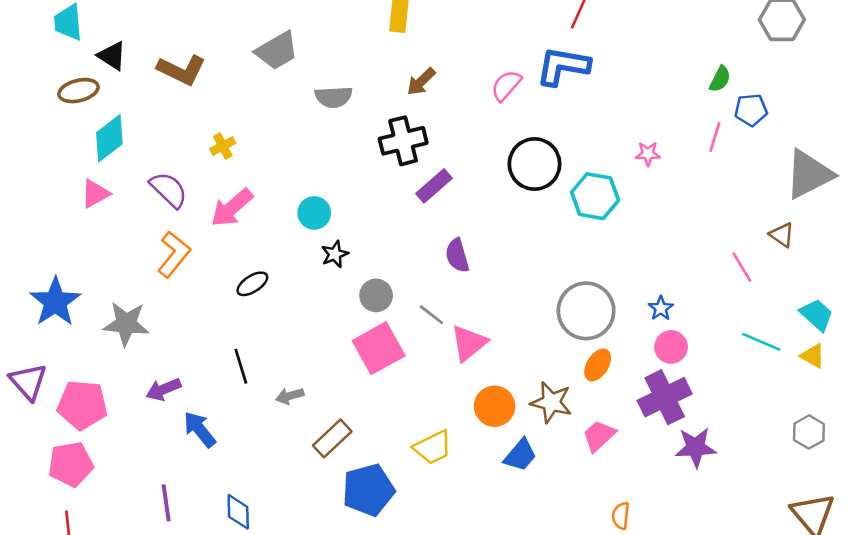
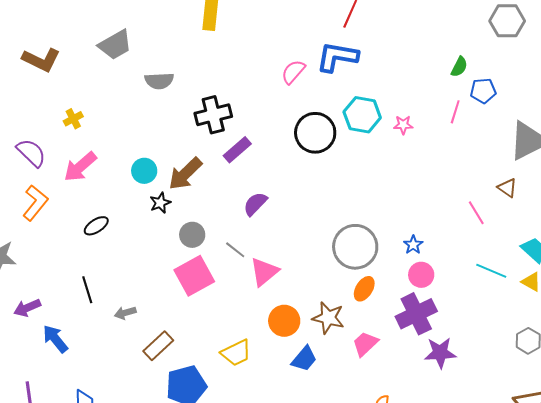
brown arrow: (421, 82) -> (185, 174), moved, size x1.5
cyan hexagon: (595, 196) -> (362, 115), moved
purple semicircle: (457, 255) -> (255, 204), turned 60

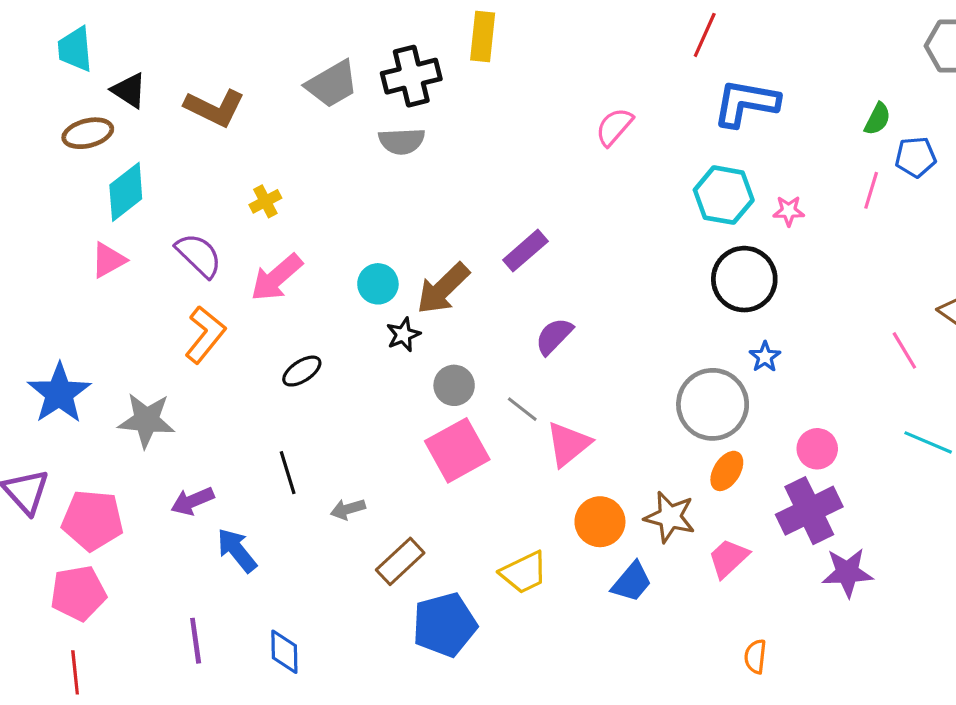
blue L-shape: (337, 57) -> (746, 103), moved
black cross: (213, 115) -> (411, 76), moved
black circle: (315, 133) -> (744, 279), moved
blue star: (413, 245) -> (765, 357), moved

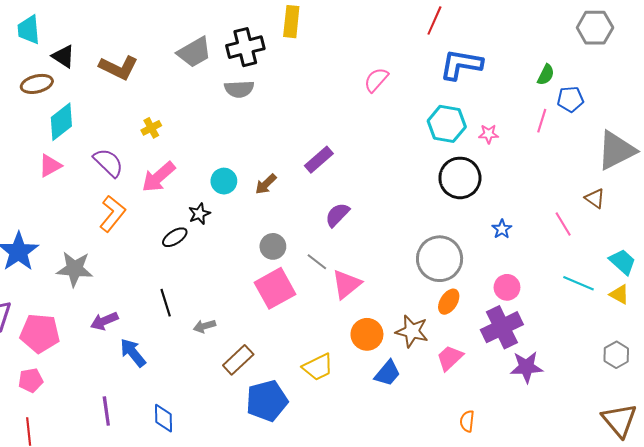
brown arrow: (443, 289) -> (266, 184), size x0.6
black star: (403, 335) -> (199, 214), moved
blue star: (765, 357) -> (502, 229), moved
pink pentagon: (78, 593) -> (31, 380), size x0.7

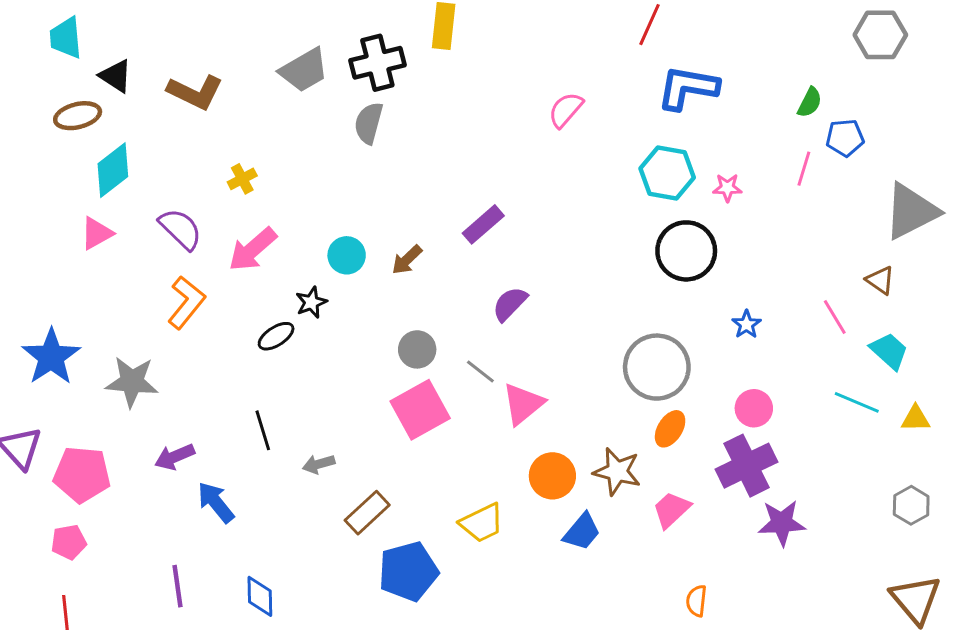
gray semicircle: (239, 89) -> (369, 123), turned 108
cyan trapezoid: (622, 262) -> (889, 351), moved
yellow triangle: (619, 294) -> (916, 419), turned -30

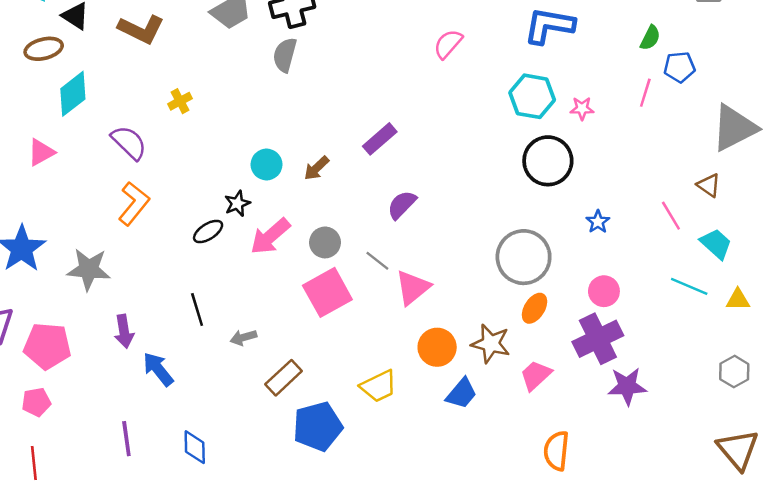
pink triangle: (97, 233) -> (41, 152), moved
pink arrow: (253, 249) -> (270, 236), moved
purple arrow: (175, 457) -> (124, 331), turned -76
orange semicircle: (697, 601) -> (556, 451), size x1.5

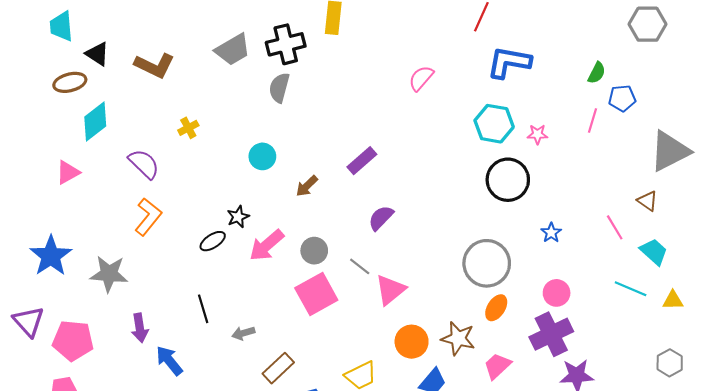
cyan circle: (267, 165) -> (262, 156), moved

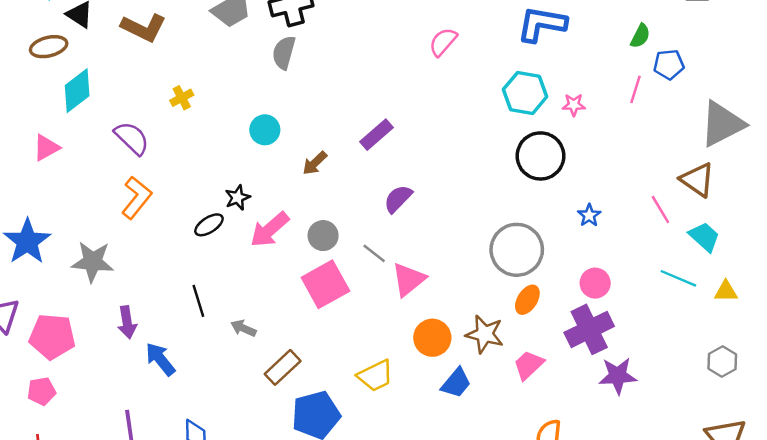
brown triangle: (647, 201) -> (697, 180), size x1.5
gray arrow: (243, 333) -> (243, 328), turned 40

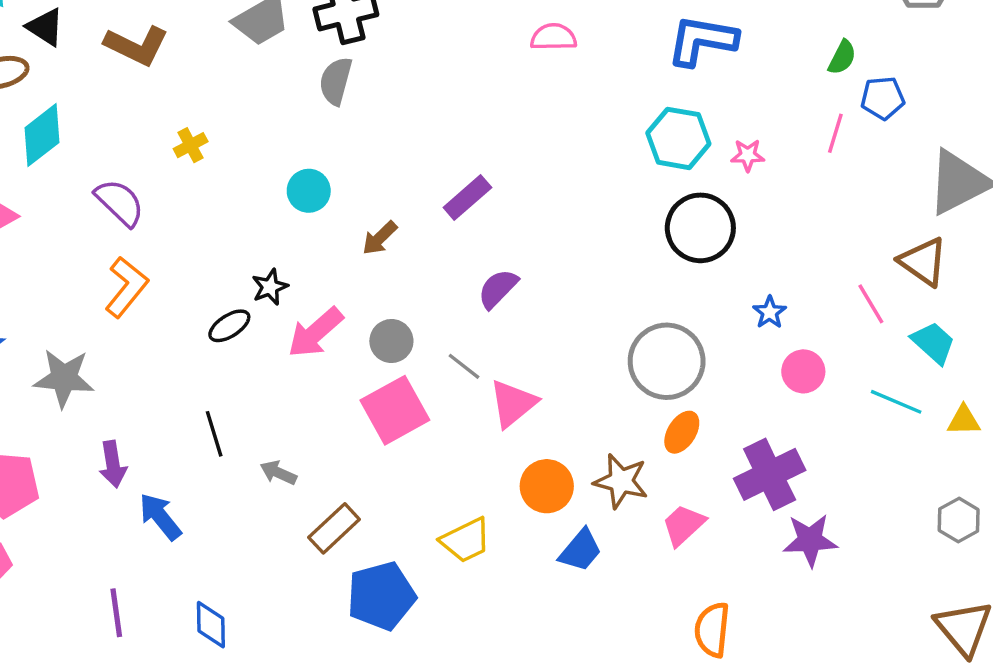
pink semicircle: (443, 42) -> (553, 37), moved, turned 48
pink circle: (595, 283) -> (803, 371), moved

